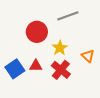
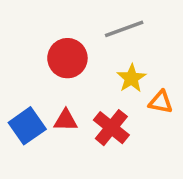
yellow star: (60, 48) -> (131, 78), moved
orange triangle: (88, 56) -> (161, 102), turned -32

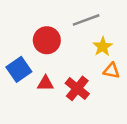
yellow star: (131, 78) -> (103, 47), moved
blue square: (27, 126) -> (19, 69), moved

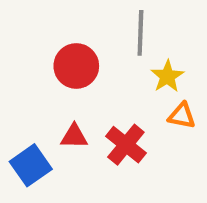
gray line: (86, 20) -> (140, 33), turned -68
blue square: (19, 69) -> (31, 165), moved

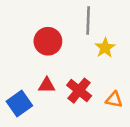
orange triangle: (182, 116) -> (114, 100), moved

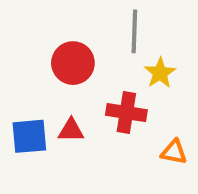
red cross: (79, 91) -> (126, 113), moved, turned -30
blue square: (19, 103) -> (29, 136), moved, turned 30

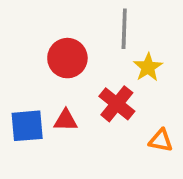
red cross: (126, 113) -> (117, 104), turned 30

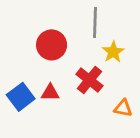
blue square: (27, 126) -> (21, 97), turned -32

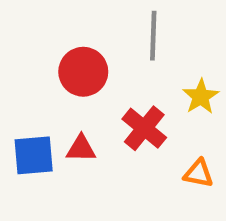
yellow star: (113, 52) -> (201, 97), moved
blue square: (21, 97) -> (34, 155), turned 32

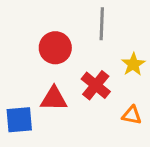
red triangle: (81, 149) -> (54, 99), size x1.4
blue square: (34, 155) -> (19, 120), moved

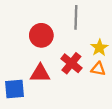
orange triangle: (132, 115) -> (98, 69), moved

